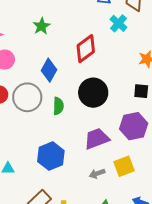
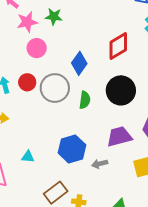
green star: (42, 26) -> (54, 17), moved, turned 30
gray arrow: (97, 174) -> (100, 164), moved

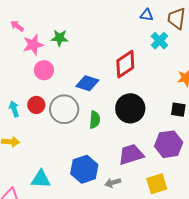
blue diamond: (79, 63) -> (87, 83), turned 75
cyan triangle: (28, 157) -> (41, 179), size x1.5

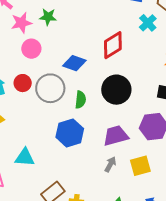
blue hexagon: (84, 169) -> (70, 133), moved
gray arrow: (113, 183) -> (110, 164), moved, turned 133

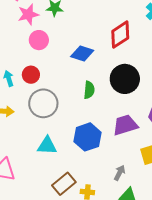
gray circle: (50, 88) -> (43, 103), moved
blue hexagon: (70, 133) -> (88, 137), moved
cyan triangle: (25, 157) -> (47, 146), moved
gray arrow: (110, 164) -> (120, 173), moved

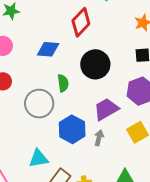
gray circle: (43, 103) -> (39, 104), moved
cyan triangle: (47, 146) -> (39, 158), moved
gray arrow: (120, 173) -> (99, 138), moved

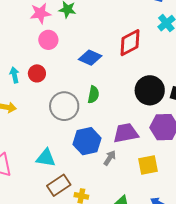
black circle: (95, 64) -> (150, 90), moved

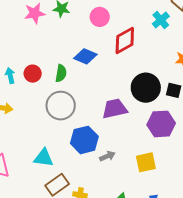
pink circle: (48, 40) -> (100, 17), moved
green semicircle: (93, 95) -> (61, 73), moved
purple trapezoid: (126, 133) -> (115, 109), moved
gray arrow: (110, 158) -> (107, 156), turned 35

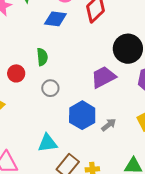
blue diamond: (85, 56) -> (55, 19), moved
red circle: (33, 74) -> (16, 73), moved
gray circle: (61, 106) -> (50, 88), size x0.6

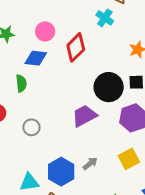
green semicircle: (42, 57) -> (21, 83), moved
blue hexagon: (82, 115) -> (61, 172), moved

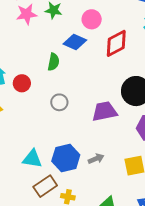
gray circle: (31, 127) -> (59, 102), moved

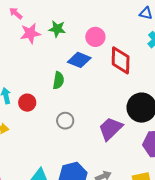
red diamond: (116, 43) -> (121, 60), turned -60
purple trapezoid: (104, 111) -> (111, 129), turned -32

